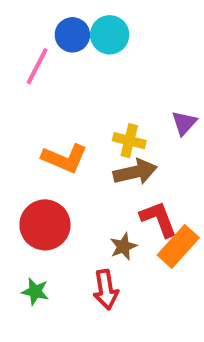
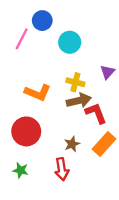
cyan circle: (110, 35) -> (70, 42), moved
red L-shape: (159, 219) -> (96, 113), moved

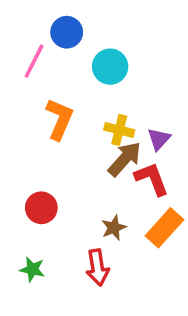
purple triangle: (107, 72) -> (159, 139), moved
orange L-shape: (38, 93) -> (59, 119), moved, turned -90
brown arrow: (79, 101) -> (125, 159), turned -35
red circle: (26, 131) -> (41, 208), size x0.7

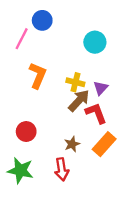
cyan circle: (110, 67) -> (95, 42), moved
green star: (32, 269) -> (20, 170), size x1.6

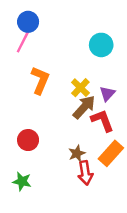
blue circle: (42, 20) -> (28, 22), moved
yellow cross: (75, 82) -> (80, 88), turned 30
red arrow: (62, 169) -> (85, 173), moved
green star: (20, 170) -> (22, 181), size x0.7

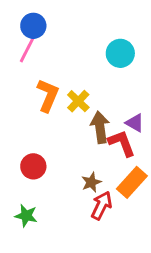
yellow cross: (80, 88) -> (78, 101), moved
purple triangle: (107, 94) -> (135, 123), moved, turned -42
brown arrow: (84, 107) -> (100, 127), turned -50
red arrow: (85, 173) -> (101, 205), turned -145

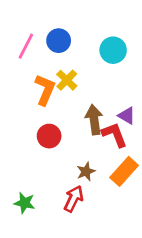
blue circle: (33, 26) -> (59, 41), moved
yellow cross: (78, 101) -> (67, 80), moved
red circle: (33, 166) -> (49, 136), moved
red arrow: (101, 205) -> (74, 199), moved

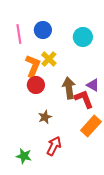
pink line: (26, 46) -> (19, 34), turned -36
red circle: (49, 136) -> (36, 85), moved
brown star: (86, 171) -> (45, 117), moved
green star: (25, 203) -> (24, 156), moved

